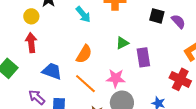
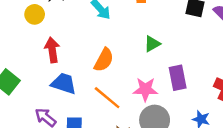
red arrow: (31, 43) -> (52, 50), moved
purple rectangle: (143, 57) -> (178, 78), moved

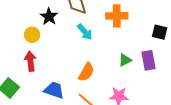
red arrow: (52, 50) -> (30, 61), moved
purple rectangle: (178, 78) -> (148, 60), moved

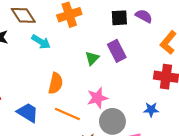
blue trapezoid: (54, 90) -> (28, 113), turned 30

